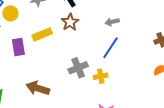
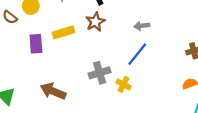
yellow cross: (101, 76) -> (123, 84), turned 32

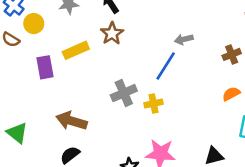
gray arrow: (142, 26) -> (184, 39), moved
yellow cross: (123, 84) -> (153, 103), turned -32

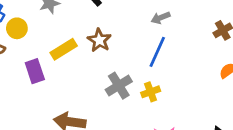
brown star: (112, 34) -> (99, 40), moved
gray arrow: (184, 39) -> (161, 18), moved

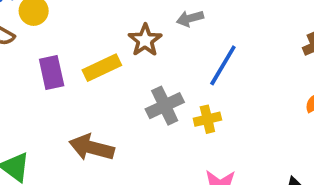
gray arrow: (161, 18) -> (190, 18), moved
yellow rectangle: (64, 49) -> (102, 68), moved

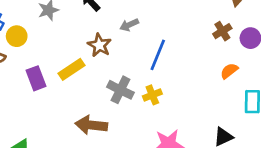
gray cross: (165, 106) -> (120, 90), turned -30
brown arrow: (92, 148) -> (91, 125), moved

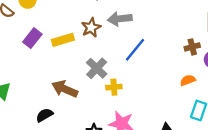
gray arrow: (129, 25) -> (120, 19), size x1.5
purple rectangle: (36, 78) -> (32, 38), turned 42
yellow cross: (152, 95) -> (114, 87), moved

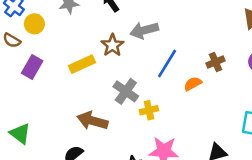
purple rectangle: (32, 38) -> (32, 67), moved
brown cross: (192, 47) -> (215, 62), moved
orange semicircle: (188, 80) -> (193, 84), moved

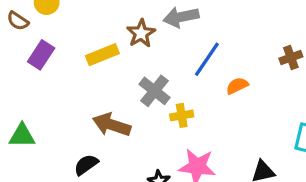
brown cross: (215, 62) -> (291, 58), moved
green triangle: (20, 133) -> (22, 136), turned -40

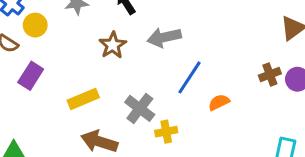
brown star: (141, 33) -> (113, 45), moved
yellow rectangle: (102, 55) -> (83, 99), moved

